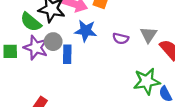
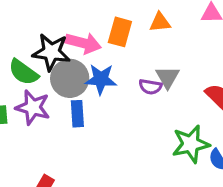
gray triangle: (149, 35) -> (168, 77), moved
gray circle: (53, 42) -> (70, 78), moved, size x1.5

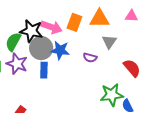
orange triangle: (160, 22) -> (99, 19), size x1.5
green semicircle: (24, 72) -> (13, 42), turned 78
gray triangle: (168, 77) -> (109, 42), moved

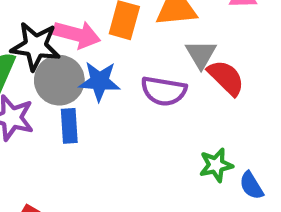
purple semicircle: (90, 58) -> (164, 91), size x1.5
red semicircle: (132, 68) -> (226, 78), moved
green star: (112, 95) -> (216, 165), size x0.7

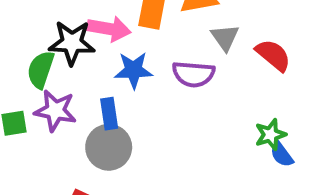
red semicircle: (226, 78) -> (273, 55), moved
gray circle: (59, 80) -> (109, 147), moved
green star: (216, 165) -> (270, 135), moved

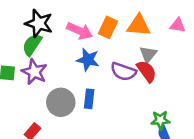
black star: (72, 43) -> (39, 23), moved
red semicircle: (273, 55) -> (147, 71), moved
blue rectangle: (109, 114) -> (89, 99), moved

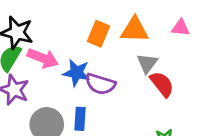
pink arrow: (80, 31) -> (43, 58), moved
red semicircle: (147, 71) -> (162, 84), moved
purple semicircle: (123, 72) -> (100, 84), moved

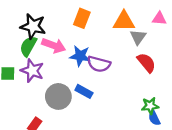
orange rectangle: (98, 34) -> (82, 18), moved
gray triangle: (147, 63) -> (138, 37), moved
blue rectangle: (80, 119) -> (84, 91), turned -63

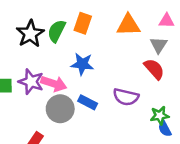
black star: (33, 26) -> (30, 34), turned 30
gray triangle: (138, 37) -> (159, 45), moved
pink arrow: (54, 45) -> (54, 84), moved
green semicircle: (28, 46) -> (57, 31), moved
purple semicircle: (99, 64) -> (126, 97), moved

